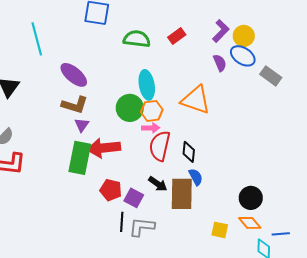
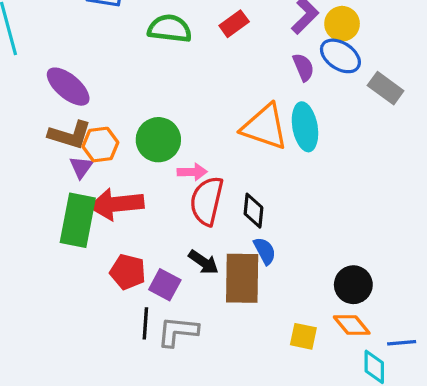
cyan ellipse: (147, 85) -> (305, 127), moved
orange hexagon: (152, 111) -> (100, 145), moved

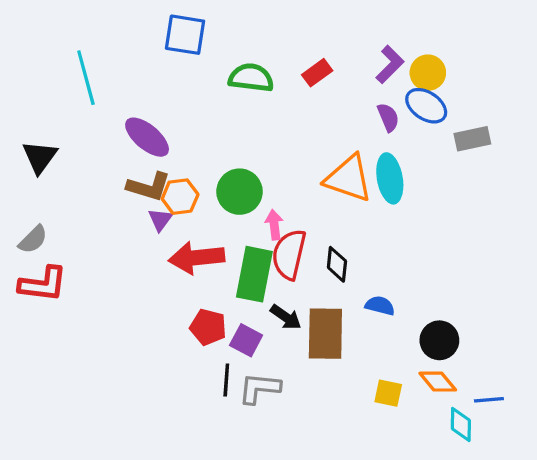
gray rectangle: (386, 88) -> (472, 139), turned -48
pink arrow: (192, 172) -> (274, 225), turned -96
green rectangle: (78, 220) -> (254, 274), moved
blue semicircle: (265, 251) -> (380, 306), moved, turned -48

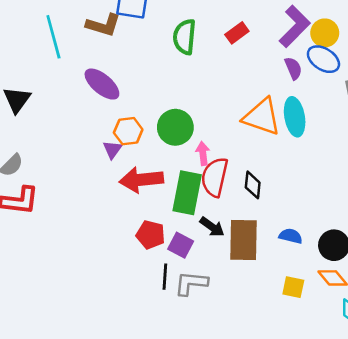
purple L-shape: (390, 64) -> (295, 26), size x1.4
green semicircle: (251, 78) -> (185, 37), turned -92
brown L-shape: (149, 187) -> (103, 25), moved
blue semicircle: (380, 306) -> (291, 236), moved

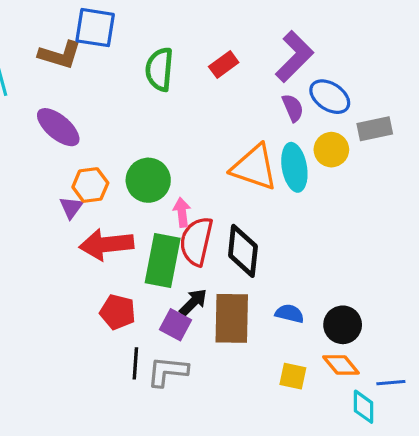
yellow circle: (325, 33) -> (331, 150), moved
black diamond: (253, 185) -> (243, 251), size x1.5
black arrow: (212, 227) -> (193, 302), turned -80
purple square: (181, 245) -> (176, 325), moved

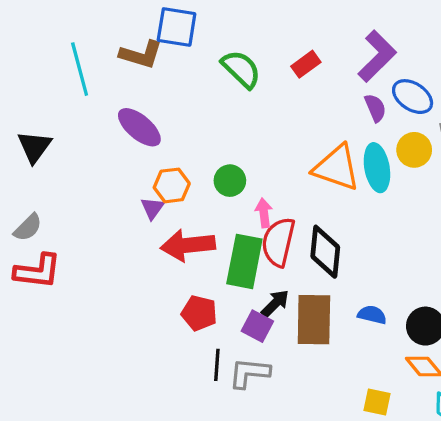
green semicircle: (159, 69) -> (241, 69), turned 129
green circle: (148, 180) -> (230, 181), size x0.7
yellow square: (293, 376) -> (377, 402), moved

